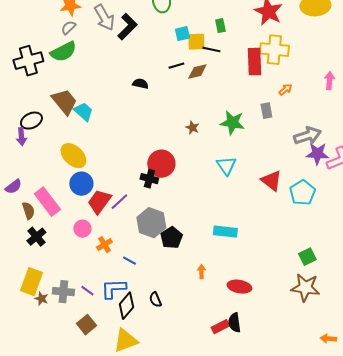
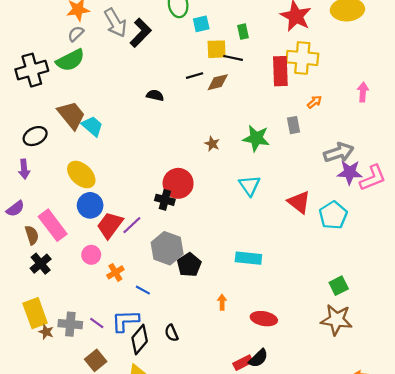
cyan square: (182, 34) -> (201, 24), moved
purple arrow: (21, 137) -> (24, 169), moved
yellow rectangle: (31, 282) -> (35, 313), turned -40
black semicircle: (234, 323) -> (258, 358), turned -126

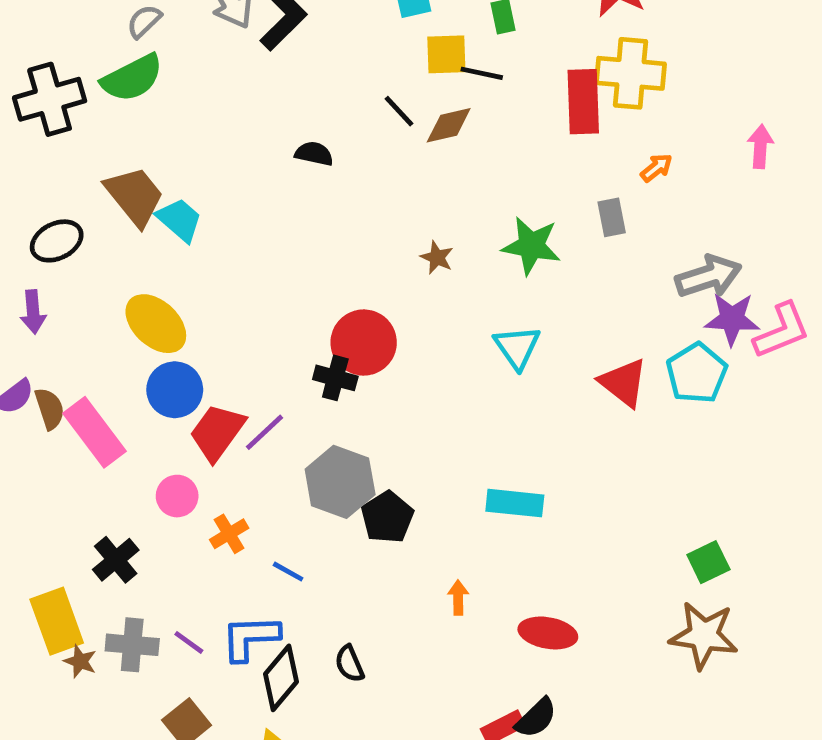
black line: (195, 76) -> (399, 111), turned 63
cyan pentagon: (333, 215) -> (697, 373), moved
brown semicircle: (32, 235) -> (50, 409), moved
black cross: (41, 264) -> (116, 560), moved

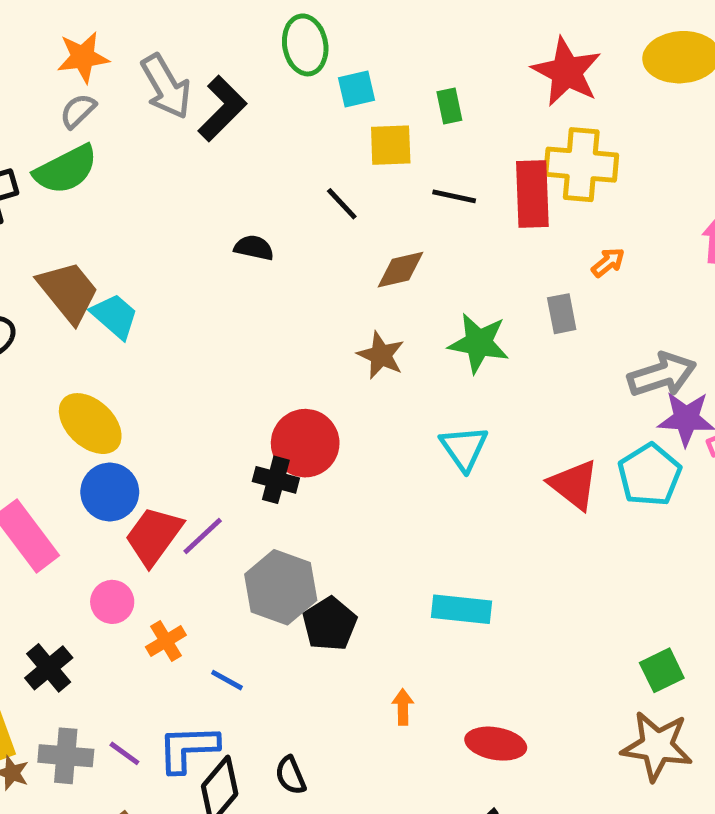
black line: (482, 73) -> (454, 196), moved
brown diamond: (449, 125) -> (400, 270), moved
brown star: (437, 257) -> (381, 355), size x1.4

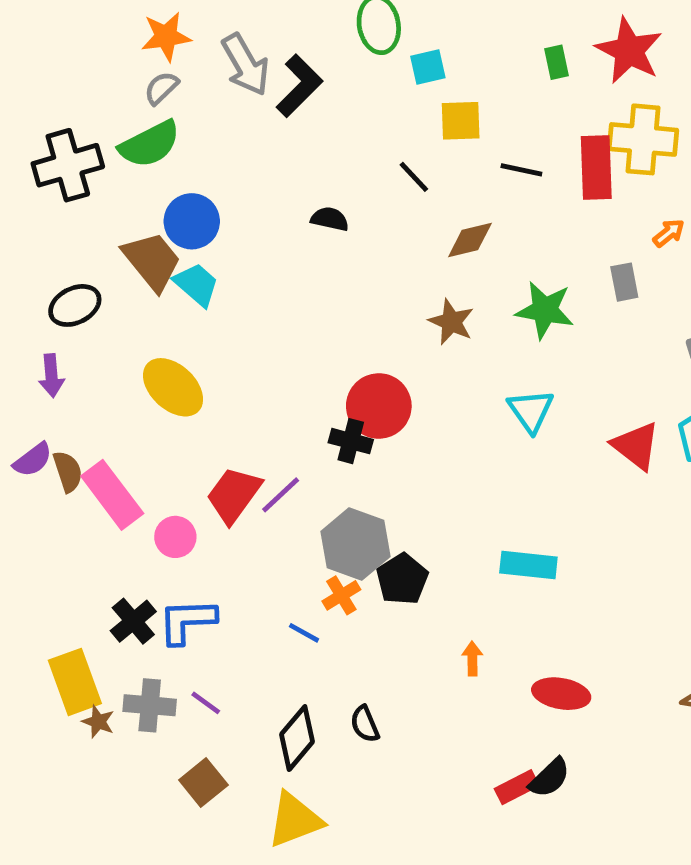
green rectangle: (449, 106) -> (556, 62), moved
blue circle: (110, 492) -> (192, 221), moved
pink circle: (112, 602) -> (175, 537), moved
orange cross: (166, 641) -> (341, 595), moved
blue L-shape: (188, 748) -> (187, 621), moved

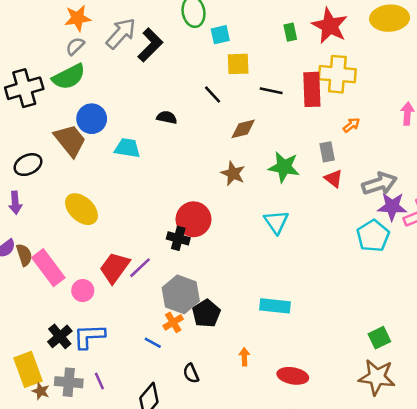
gray arrow: (246, 65) -> (121, 33), turned -108
cyan trapezoid: (196, 284) -> (127, 148), moved, turned -32
red triangle: (636, 446) -> (334, 179), moved, size x0.7
purple line: (206, 703) -> (99, 381), turned 30
black semicircle: (365, 724) -> (191, 373), moved

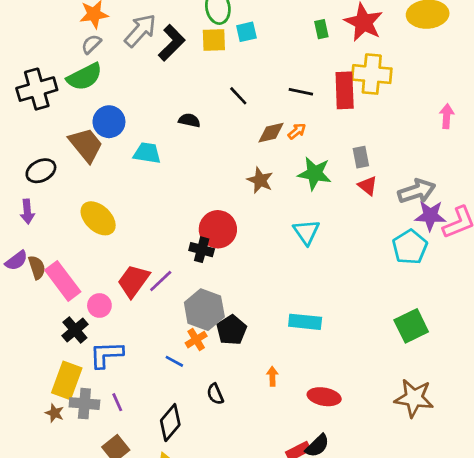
yellow square: (238, 64) -> (214, 40), moved
orange arrow: (351, 125) -> (297, 131), moved
black cross: (60, 336) -> (75, 330), moved
green square: (379, 338) -> (411, 326), moved, size x1.4
yellow rectangle: (28, 369) -> (67, 380), moved, turned 40

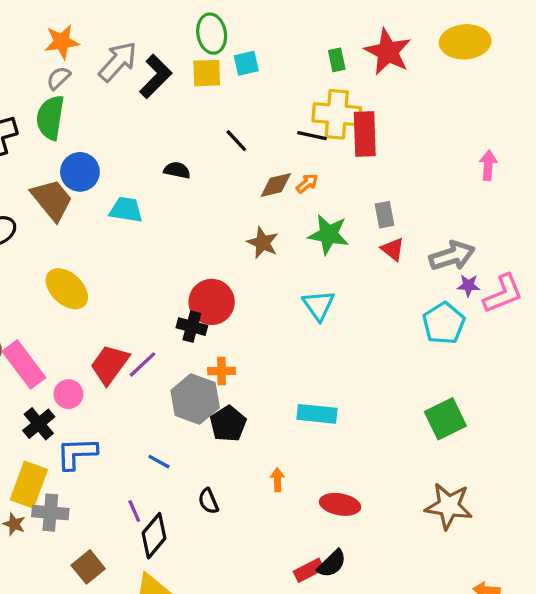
yellow cross: (372, 74) -> (337, 114), moved
green semicircle: (84, 77) -> (50, 118), turned 126
purple star: (430, 216) -> (468, 285), size x0.6
orange cross: (196, 340) -> (221, 371), moved, turned 30
purple line: (117, 402) -> (134, 511), moved

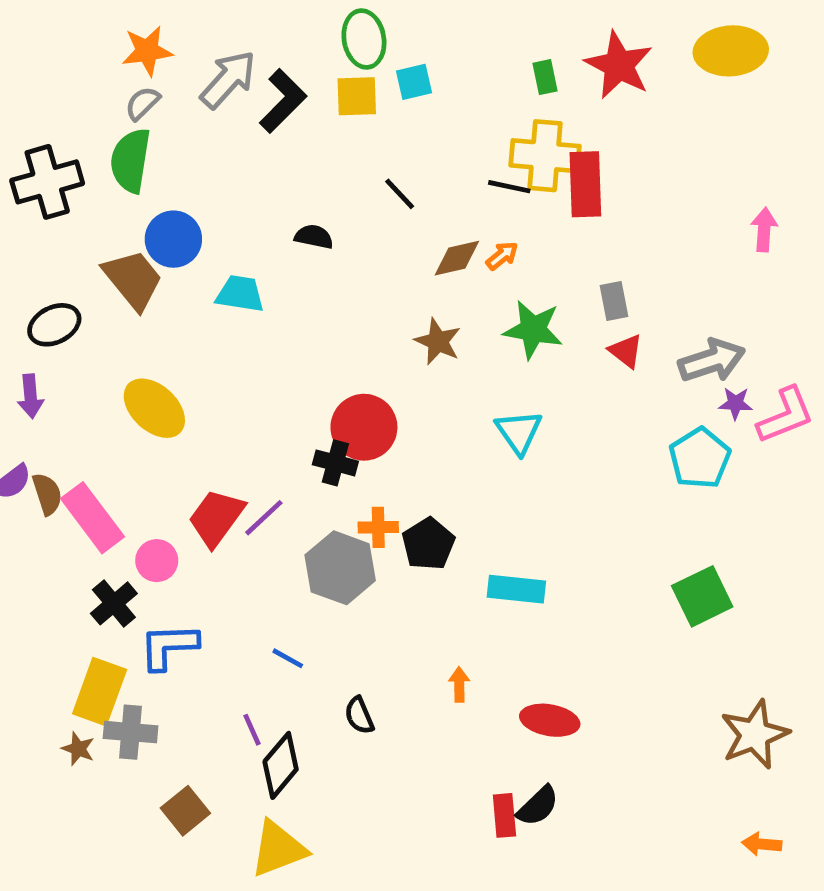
black pentagon: (228, 424) -> (428, 544), moved
brown star: (449, 506) -> (755, 734), moved, turned -30
red rectangle: (309, 570) -> (504, 815), turned -68

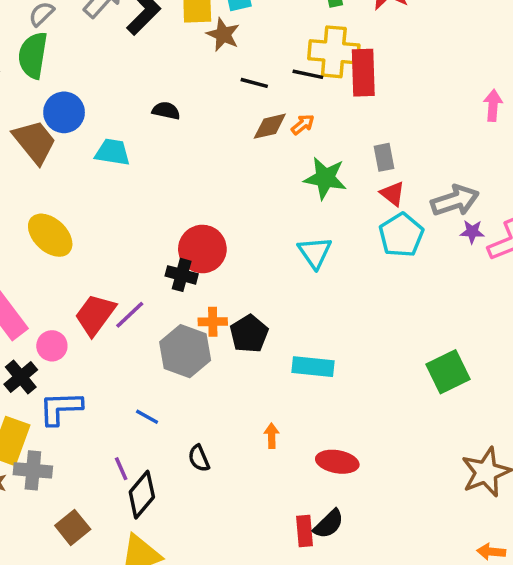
black line: (400, 194) -> (254, 83), moved, turned -32
brown star: (438, 341) -> (223, 35), moved
cyan pentagon: (700, 458) -> (401, 235), moved

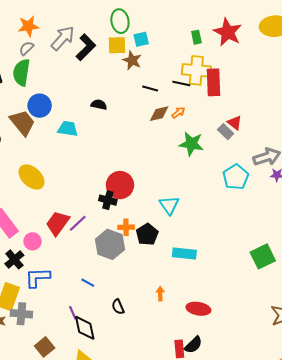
gray rectangle: (384, 157) -> (226, 132), turned -35
red triangle: (393, 194) -> (235, 123), moved
cyan triangle: (315, 252) -> (169, 205), moved
black diamond: (142, 495) -> (85, 328), turned -52

